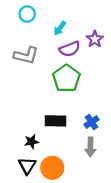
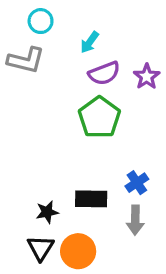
purple star: (95, 39) -> (147, 77), moved
gray L-shape: (26, 55) -> (26, 60), moved
black rectangle: (56, 121) -> (91, 199), moved

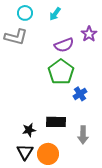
cyan arrow: (90, 42) -> (55, 14), moved
purple star: (147, 77) -> (89, 34), moved
blue cross: (137, 183) -> (80, 94), moved

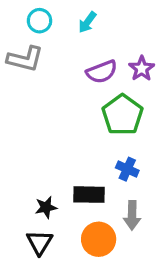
purple star: (89, 34) -> (142, 69), moved
green pentagon: (61, 72) -> (122, 115), moved
blue cross: (80, 94) -> (127, 169), moved, turned -32
orange circle: (48, 154) -> (99, 239), moved

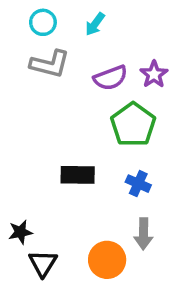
gray L-shape: (25, 59) -> (50, 64), moved
black rectangle: (89, 195) -> (78, 175), moved
black star: (46, 207) -> (20, 232), moved

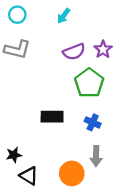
cyan circle: (43, 22) -> (17, 15), moved
gray L-shape: (50, 64) -> (17, 49), moved
black triangle: (43, 263) -> (29, 176), turned -30

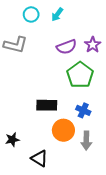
cyan circle: (17, 15) -> (31, 14), moved
orange circle: (72, 173) -> (63, 130), moved
black triangle: (29, 176) -> (39, 158), moved

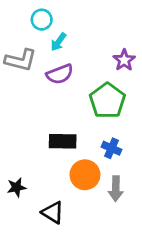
cyan arrow: (57, 14) -> (58, 42), moved
purple semicircle: (67, 47) -> (60, 74), moved

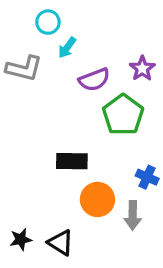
purple semicircle: (60, 74) -> (94, 80), moved
blue cross: (112, 148) -> (147, 177), moved
black star: (16, 187) -> (21, 239), moved

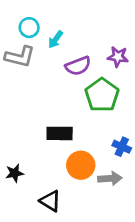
cyan circle: (48, 22) -> (29, 28), moved
purple star: (142, 68) -> (118, 57), turned -30
gray arrow: (133, 215) -> (110, 178), turned -95
black star: (21, 239) -> (15, 173), moved

